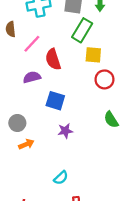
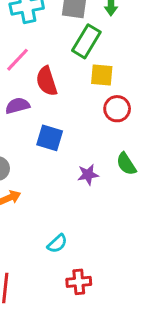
purple star: (65, 131) -> (88, 175), moved

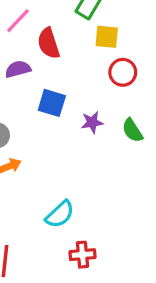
purple star: (88, 175) -> (92, 122), moved
cyan semicircle: (57, 244) -> (60, 214), size x1.4

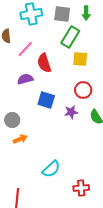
red circle: (123, 72) -> (83, 90), moved
red cross: (82, 255) -> (81, 188), moved

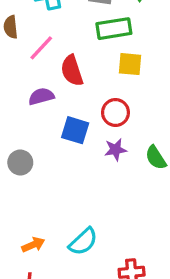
green rectangle: (70, 37) -> (114, 29), turned 50
red circle: (83, 90) -> (115, 112), moved
orange arrow: (20, 139) -> (33, 245), moved

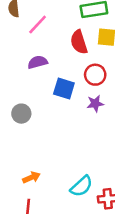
red semicircle: (72, 71) -> (79, 42), moved
cyan semicircle: (83, 242) -> (81, 186), moved

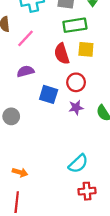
orange arrow: (31, 177) -> (20, 172), turned 40
cyan semicircle: (81, 186) -> (78, 164), moved

